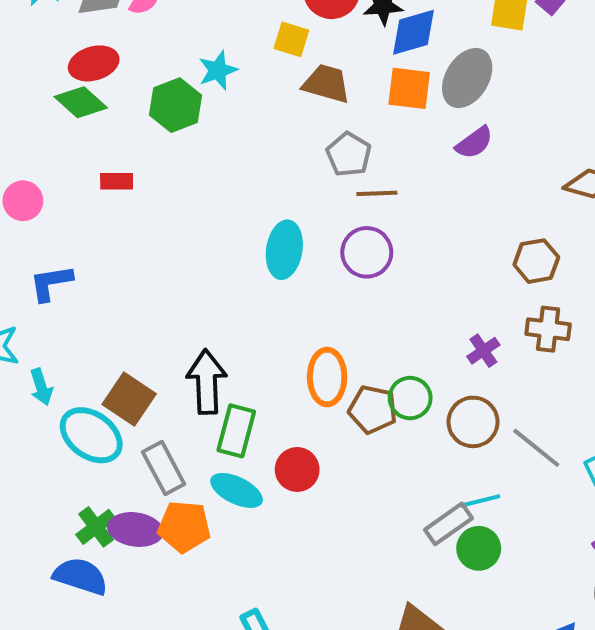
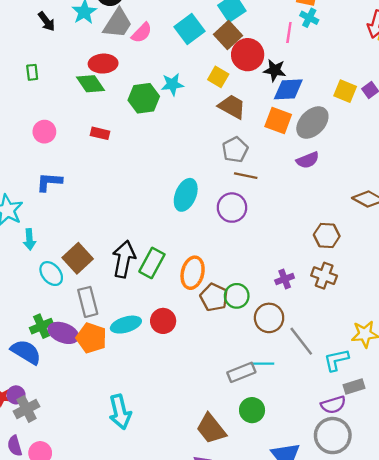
green rectangle: (236, 431) -> (152, 263), moved
cyan ellipse: (91, 435) -> (51, 274), size x0.7
cyan ellipse: (237, 490) -> (126, 325), turned -56
green circle: (479, 548) -> (252, 410), moved

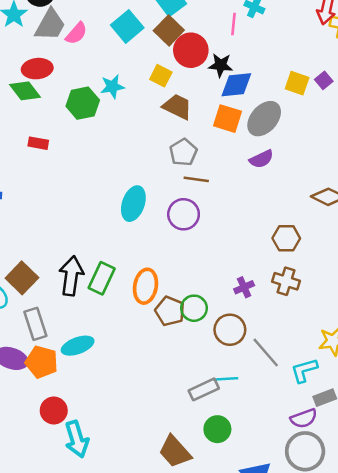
red circle: (163, 321) -> (54, 410), moved

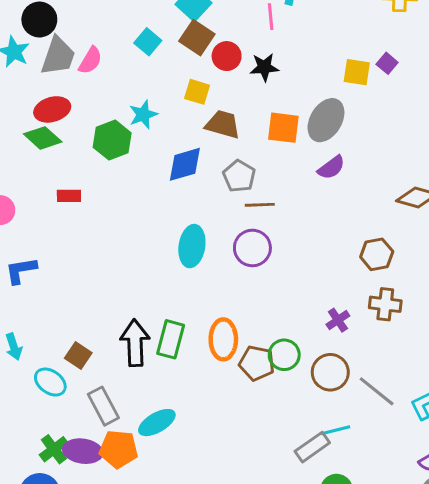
cyan square: (127, 26) -> (148, 42), size x0.7
red circle: (191, 50) -> (227, 56), size x0.7
blue diamond: (236, 85) -> (185, 164), moved
brown square: (22, 278) -> (78, 356), size x0.7

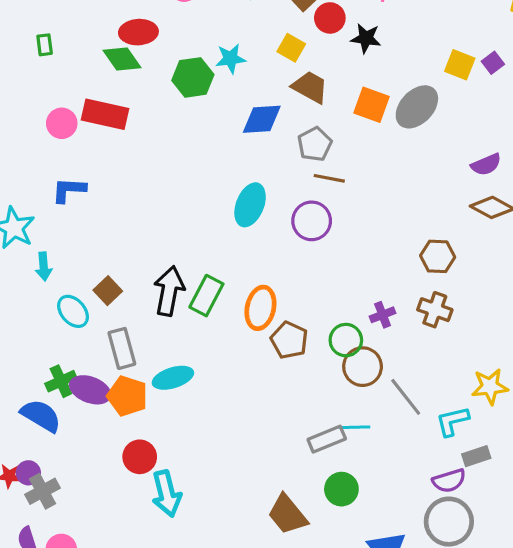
purple semicircle: (331, 168) -> (486, 164), moved
red rectangle: (69, 196) -> (105, 114), moved, size x1.8
green circle: (284, 355) -> (346, 340), moved

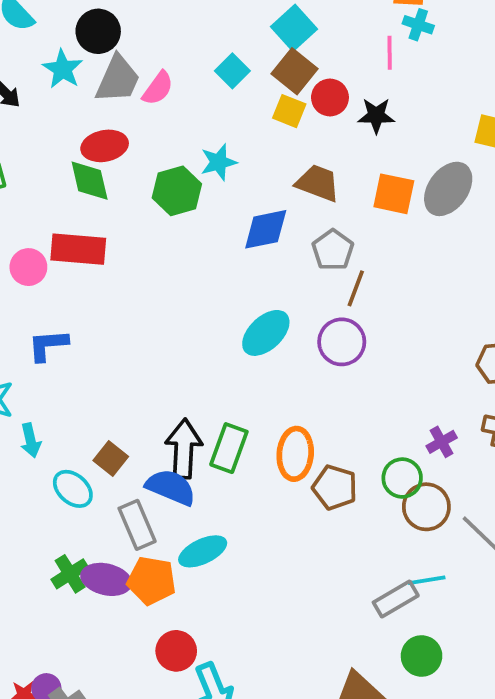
yellow square: (291, 48) -> (289, 111), moved
green diamond: (122, 59) -> (90, 181), turned 30
brown line: (329, 178) -> (356, 288), turned -72
cyan ellipse: (250, 205) -> (266, 333), turned 33
blue semicircle: (41, 416) -> (171, 487), moved

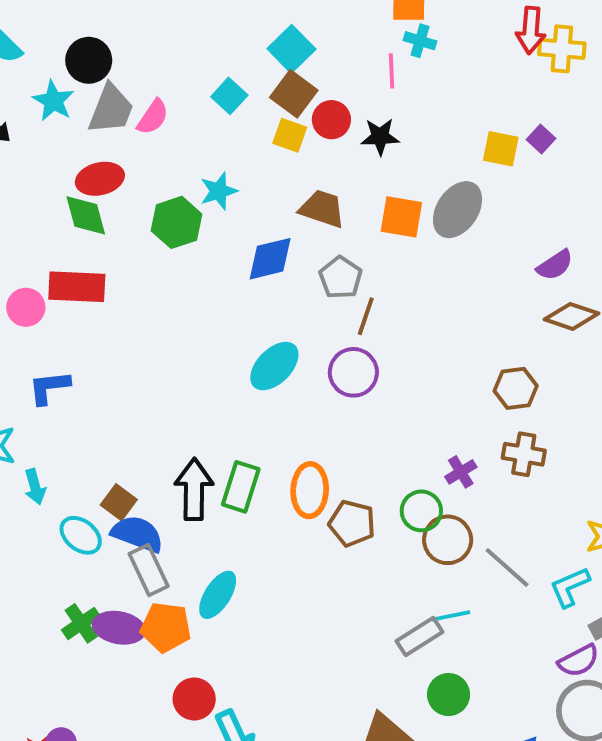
blue semicircle: (171, 487) -> (137, 534), moved
cyan ellipse: (203, 551) -> (218, 595), turned -30

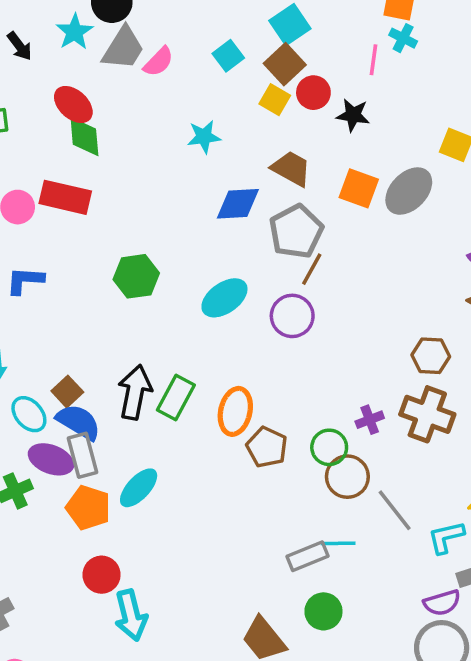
red ellipse: (100, 179) -> (73, 105), moved, turned 45
green hexagon: (177, 222) -> (136, 276), moved
gray pentagon: (340, 278) -> (296, 231), size x1.4
brown cross: (524, 454) -> (427, 414), size x1.4
purple ellipse: (119, 628) -> (51, 459), moved

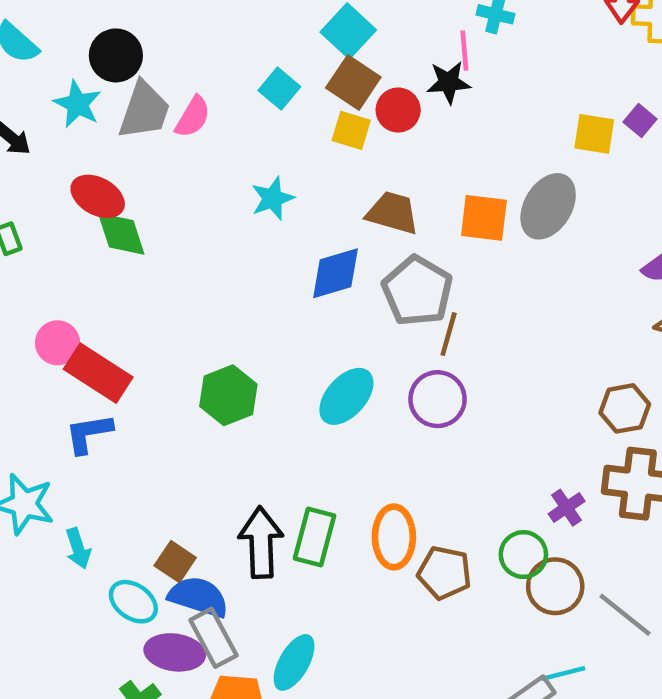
black star: (353, 115) -> (449, 82), moved
red rectangle: (65, 197) -> (98, 373), moved, turned 33

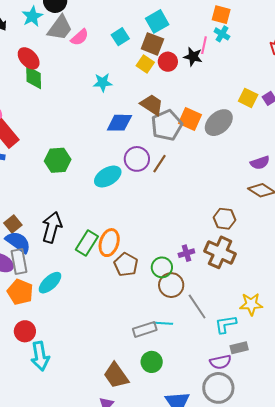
brown square: (353, 82) -> (152, 44), turned -30
gray pentagon: (417, 291) -> (167, 125), moved
purple circle: (438, 399) -> (137, 159), moved
green rectangle: (315, 537) -> (87, 243), moved

